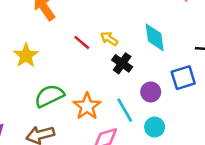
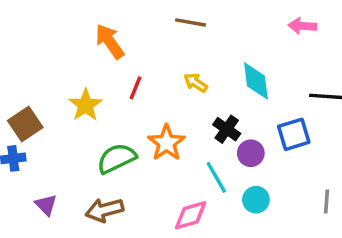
red line: (82, 43) -> (135, 88), moved, turned 72
black cross: (122, 63) -> (227, 129), moved
orange star: (87, 106) -> (166, 143), moved

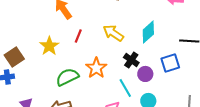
cyan diamond: (256, 81) -> (148, 32), turned 55
yellow arrow: (196, 83) -> (113, 33), size x1.5

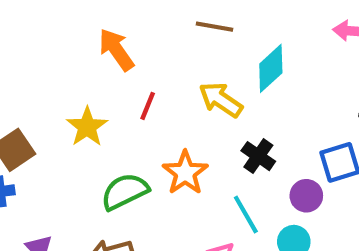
cyan diamond: (148, 32) -> (271, 68), moved
purple circle: (145, 74) -> (306, 196), moved

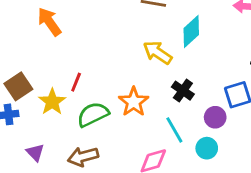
orange arrow: (116, 50) -> (49, 22), moved
red line: (148, 106) -> (76, 82), moved
yellow star: (87, 127) -> (52, 102), moved

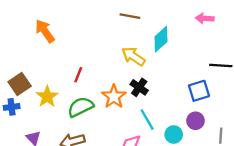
red line: (76, 82) -> (78, 75), moved
black cross: (183, 91) -> (139, 87), moved
purple circle: (215, 117) -> (195, 121), moved

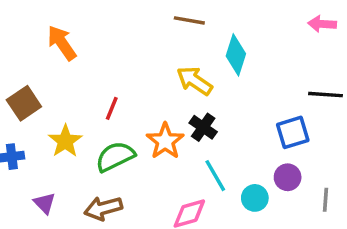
pink arrow: (205, 18) -> (322, 24), moved
cyan diamond: (161, 39) -> (236, 55), turned -30
brown square: (20, 84) -> (24, 103), moved

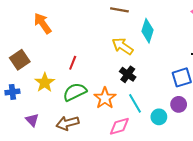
orange star: (165, 141) -> (105, 98), moved

